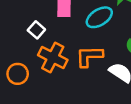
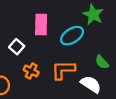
orange cross: (53, 58) -> (31, 71), size x0.6

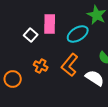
white square: (17, 47) -> (31, 35), moved
orange L-shape: (63, 70) -> (70, 65), turned -50

